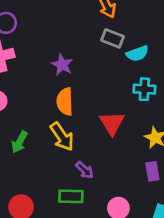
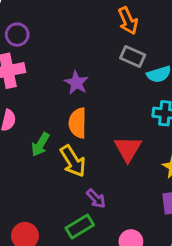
green arrow: (19, 142) -> (40, 145), moved
green rectangle: (71, 196) -> (80, 227), turned -35

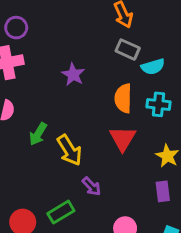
orange semicircle: (78, 123) -> (123, 98), moved
green rectangle: (80, 227) -> (61, 212), moved

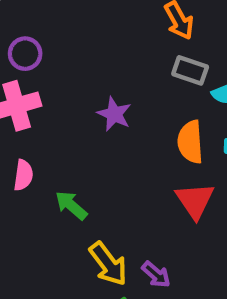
green arrow: (38, 134) -> (71, 205), turned 105
yellow arrow: (69, 150) -> (108, 264), moved

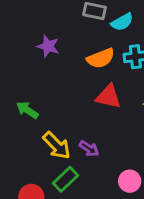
orange semicircle: (190, 142) -> (101, 58), turned -100
red triangle: (195, 201) -> (109, 97), turned -36

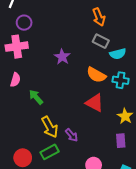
orange semicircle: (101, 58) -> (96, 75), turned 36

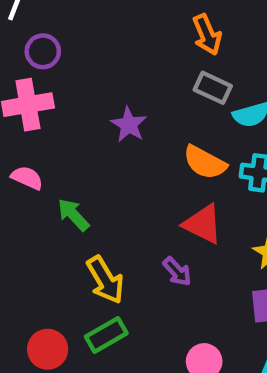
pink semicircle: (15, 80) -> (27, 178), turned -80
purple arrow: (72, 135) -> (177, 272), moved

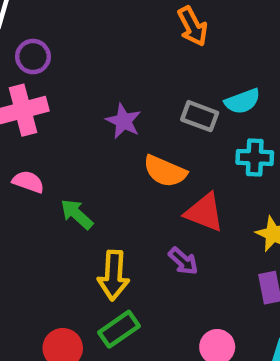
gray rectangle: (213, 88) -> (200, 116), moved
orange semicircle: (205, 162) -> (165, 171), moved
yellow arrow: (105, 280) -> (113, 275), turned 39

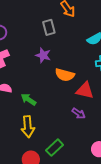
gray rectangle: (200, 116) -> (49, 27), moved, turned 63
yellow arrow: (113, 275) -> (28, 127), moved

